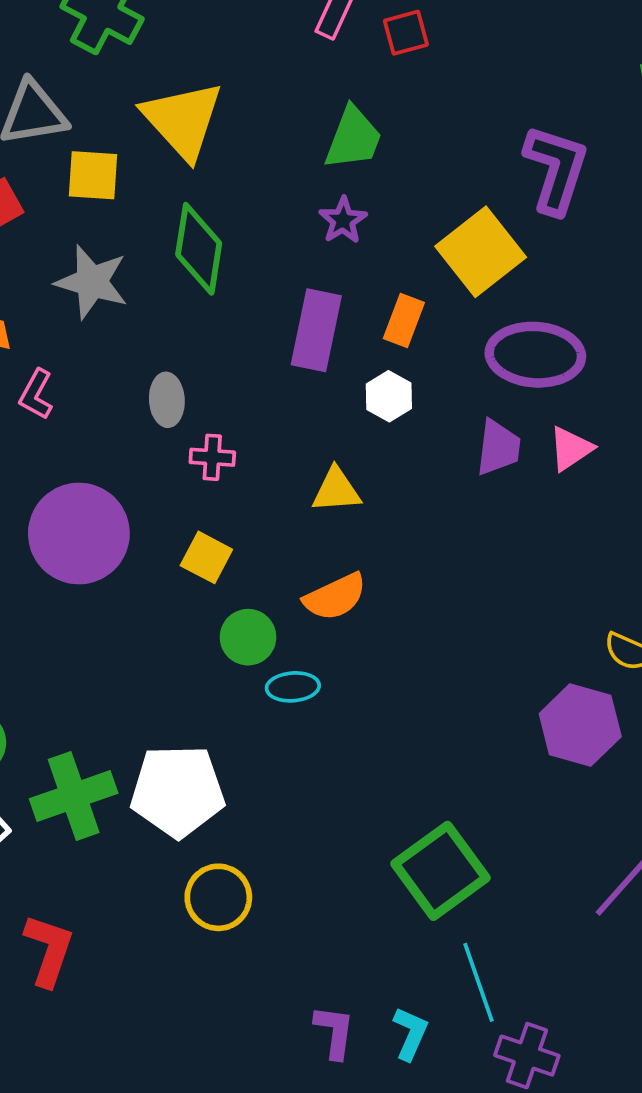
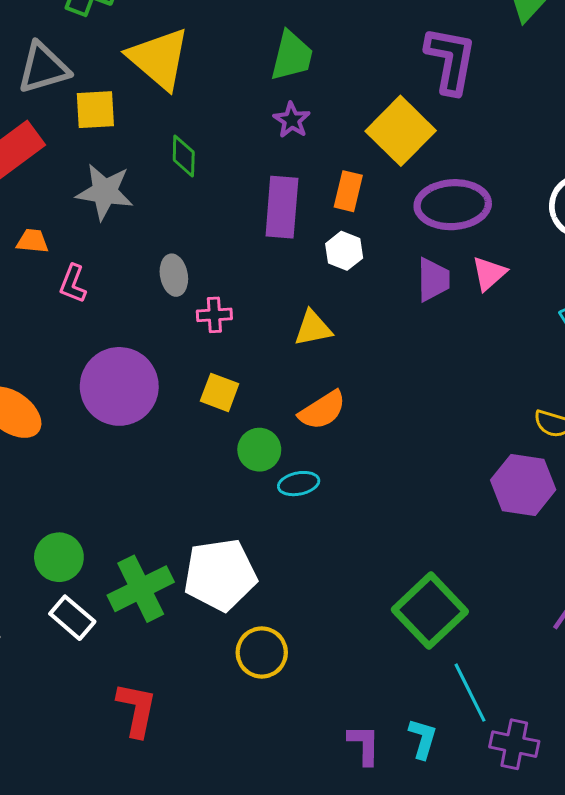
green diamond: (199, 249) -> (184, 156), size x0.6

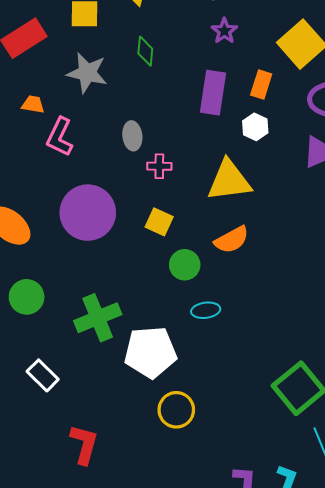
pink L-shape: (73, 284) -> (60, 137), size x1.4
yellow triangle: (313, 328) -> (229, 181), size x1.6
cyan ellipse: (299, 484) -> (206, 310), moved
green circle: (59, 557) -> (27, 297), moved
green cross: (141, 589) -> (98, 318), moved

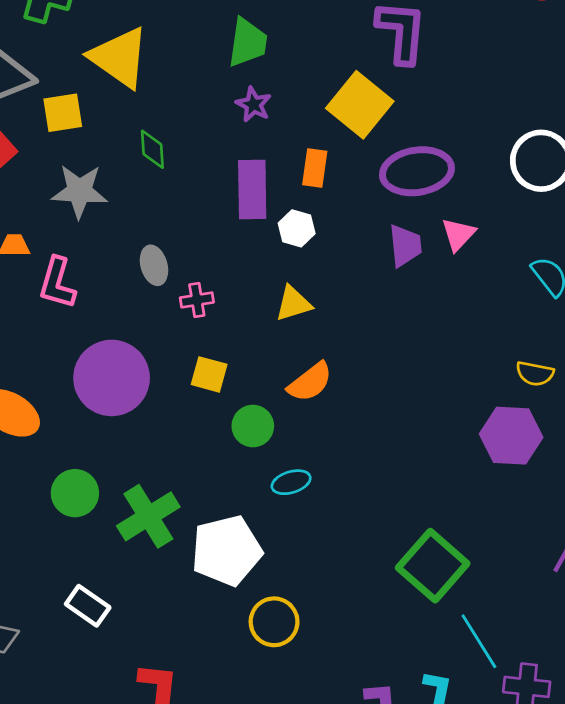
white hexagon: (255, 127) -> (297, 228), moved
yellow triangle: (229, 181) -> (293, 304), size x0.6
green circle: (27, 297) -> (75, 493), moved

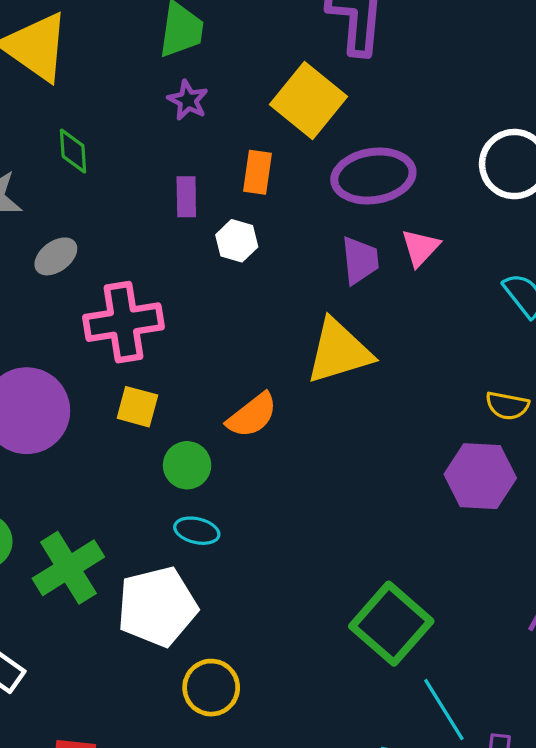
purple rectangle: (252, 190) -> (186, 197), size x0.6
gray ellipse: (154, 265) -> (56, 256), moved, turned 69
pink cross: (197, 300) -> (124, 322), size x2.0
yellow triangle: (293, 304) -> (339, 351), moved, size x1.6
cyan ellipse: (291, 482) -> (197, 531), moved, turned 30

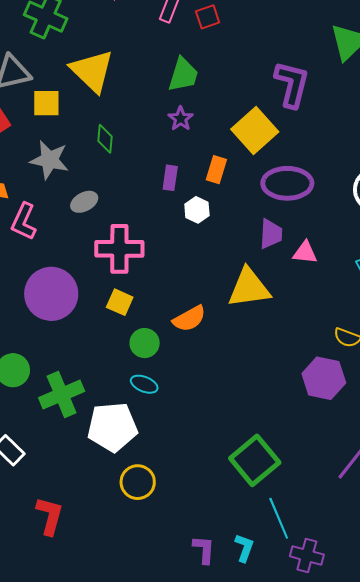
pink triangle: (420, 248) -> (305, 253), moved, turned 44

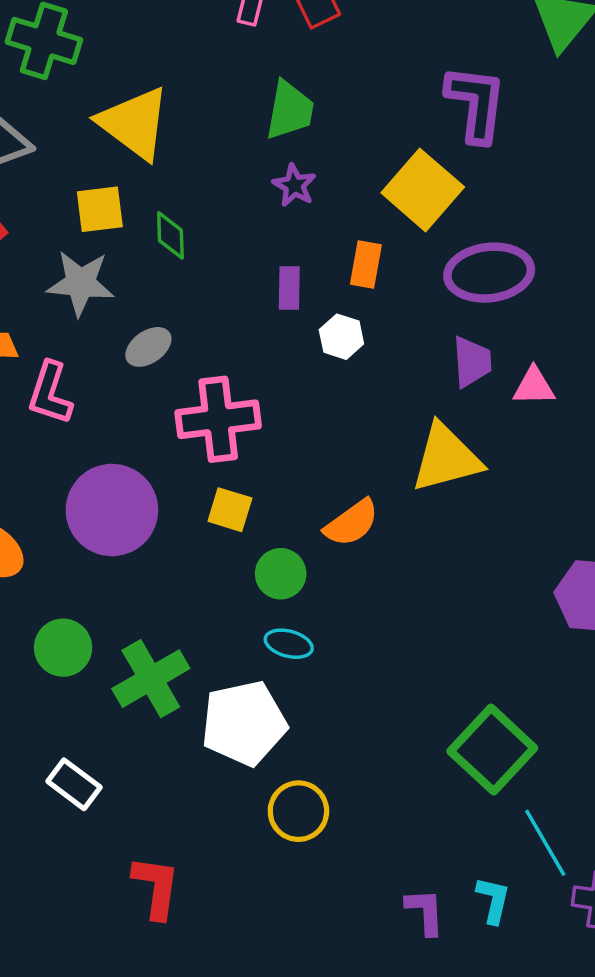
yellow square: (46, 103) -> (100, 209), moved

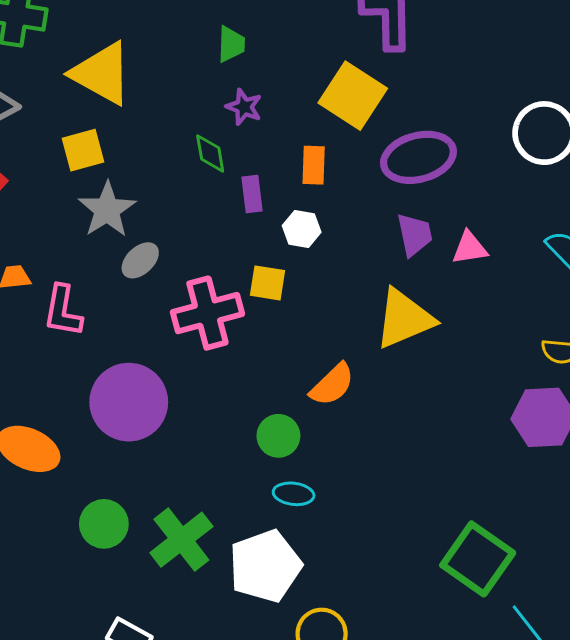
green trapezoid: (290, 110) -> (231, 44), size x0.7
green diamond: (170, 235) -> (210, 154), moved
gray star: (81, 283) -> (107, 210), moved, turned -30
yellow square: (230, 510) -> (267, 283), moved

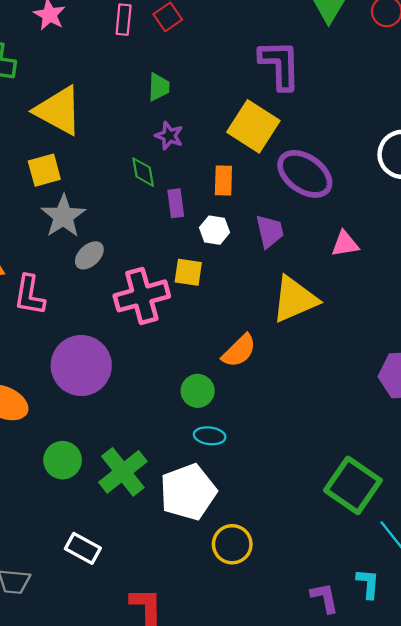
purple ellipse: (418, 157) -> (305, 174), turned 50
purple trapezoid: (414, 235) -> (270, 231), moved

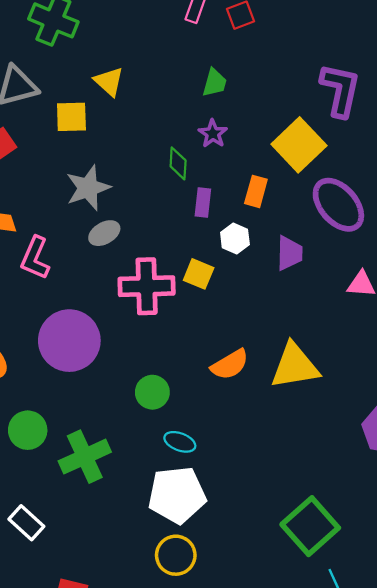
yellow triangle: (58, 111) -> (109, 82), size x0.6
yellow square: (44, 170) -> (71, 117), moved
yellow triangle: (295, 299) -> (295, 366), moved
green circle: (198, 391) -> (152, 392), moved
white pentagon: (188, 492) -> (177, 495), moved

